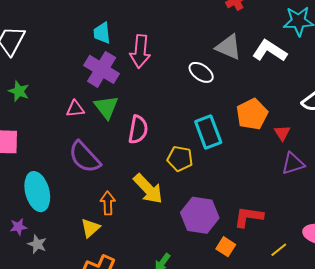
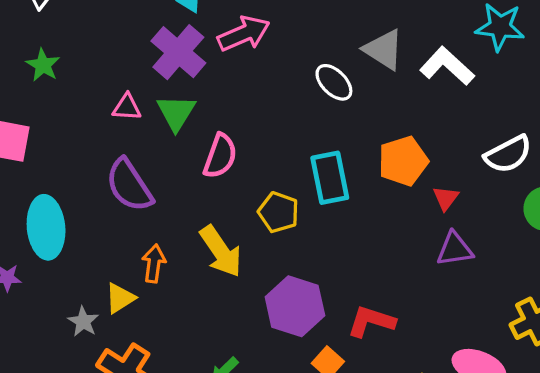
pink arrow: (140, 51) -> (244, 34), turned -128
gray star: (37, 244) -> (83, 322), moved

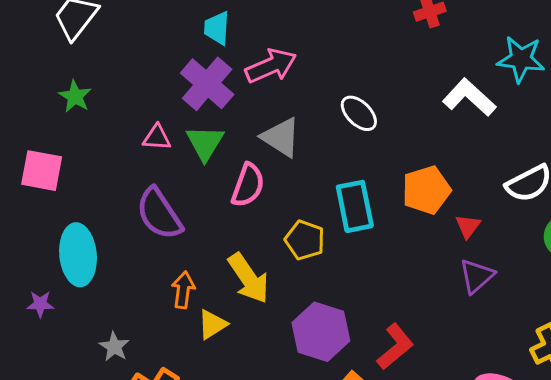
gray triangle: (384, 49) -> (281, 137), moved
purple triangle: (455, 249) -> (477, 276), turned -33
yellow triangle: (120, 298) -> (212, 324), moved
red L-shape: (371, 321) -> (395, 346), turned 123

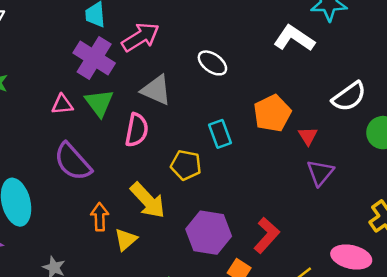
cyan rectangle: (355, 206) -> (220, 134), size x0.7

